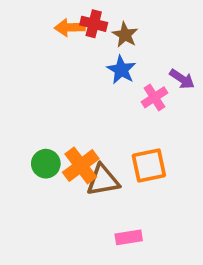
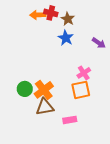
pink cross: (154, 97) -> (84, 73), moved
brown triangle: (103, 180) -> (45, 107), moved
pink rectangle: (129, 237) -> (70, 120), moved

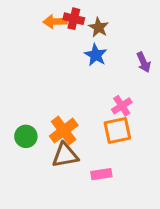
purple arrow: (99, 43) -> (144, 62), turned 32
green circle: (25, 89) -> (26, 136), moved

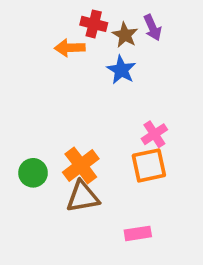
orange arrow: (55, 22) -> (70, 48), moved
purple arrow: (144, 62) -> (153, 28), moved
pink rectangle: (101, 174) -> (138, 233), moved

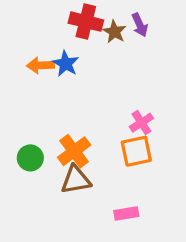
red cross: (94, 24) -> (86, 22), size x1.4
orange arrow: (70, 48) -> (40, 65), moved
blue star: (121, 70) -> (66, 64), moved

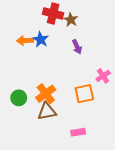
purple arrow: (140, 25) -> (77, 47), moved
pink cross: (141, 123) -> (103, 76), moved

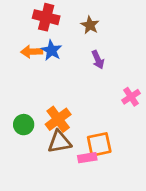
red cross: (53, 13) -> (46, 17), moved
orange square: (84, 94) -> (99, 144), moved
pink rectangle: (78, 132) -> (87, 158), moved

